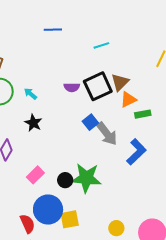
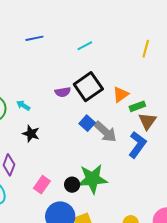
brown triangle: (120, 82) -> (147, 121), moved

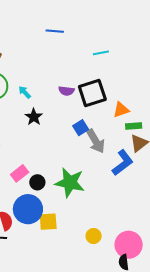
black star: (31, 134) -> (34, 117), moved
black circle: (72, 185) -> (37, 182), moved

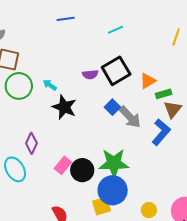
black star: (34, 117) -> (64, 107), size x1.4
black circle: (37, 182) -> (82, 170), size x1.5
blue circle: (28, 209) -> (113, 190), moved

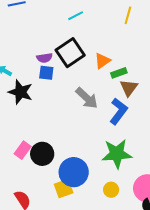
cyan line: (115, 30) -> (76, 16), moved
blue square: (112, 107) -> (46, 73), moved, turned -35
green star: (114, 163) -> (117, 154), moved

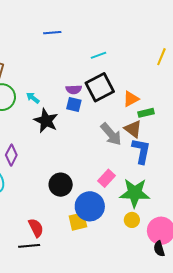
cyan line: (76, 16) -> (98, 55), moved
brown triangle: (129, 88) -> (133, 129), moved, turned -36
blue L-shape: (119, 111) -> (141, 151), turned -32
pink rectangle: (23, 150) -> (107, 178), moved
yellow circle: (111, 190) -> (132, 220), moved

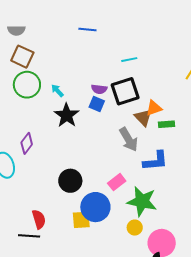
brown triangle: (133, 129) -> (143, 117), moved
blue L-shape: (141, 151) -> (156, 161), turned 64

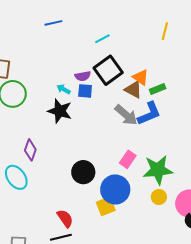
cyan arrow: (57, 91) -> (63, 89), moved
orange triangle: (154, 108) -> (141, 77), turned -48
blue L-shape: (156, 161) -> (149, 114), moved

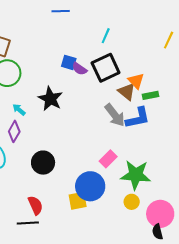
cyan line: (102, 39) -> (106, 36), turned -49
purple semicircle: (83, 76) -> (79, 69), turned 35
cyan arrow: (63, 89) -> (19, 110), moved
blue square: (85, 91) -> (69, 62), moved
black circle: (83, 172) -> (43, 163), moved

